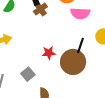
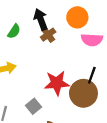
red star: (49, 53) -> (57, 83), size x1.6

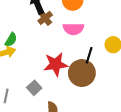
green semicircle: (14, 31) -> (11, 40), moved
pink semicircle: (92, 40) -> (73, 29), moved

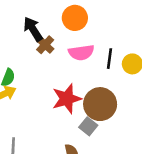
black line: (89, 55) -> (109, 59), moved
gray square: (34, 88) -> (88, 126), moved

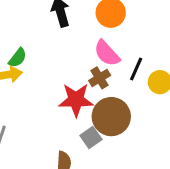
brown cross: (45, 45) -> (100, 78), moved
pink semicircle: (81, 53) -> (107, 53), turned 40

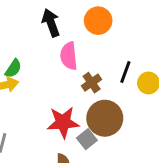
pink semicircle: (107, 53) -> (69, 56), moved, turned 40
red star: (76, 100) -> (63, 122), moved

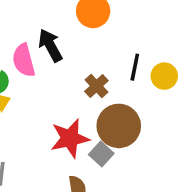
black arrow: (51, 23) -> (50, 45), moved
pink semicircle: (69, 56) -> (24, 60), moved

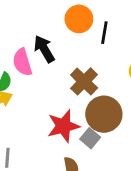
black line: (135, 67) -> (104, 33), moved
brown cross: (96, 86) -> (84, 81), size x1.4

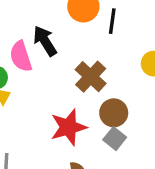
brown circle: (104, 114) -> (114, 113), size x0.7
gray square: (90, 138) -> (115, 139), moved

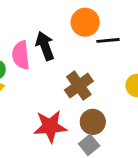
black line: (112, 21) -> (108, 40), turned 65

